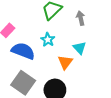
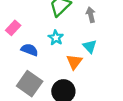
blue semicircle: (23, 51) -> (30, 50), size x0.7

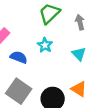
orange triangle: (74, 62) -> (79, 89), moved, turned -35

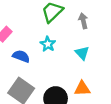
orange triangle: (79, 89) -> (82, 88), turned -35

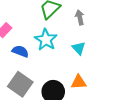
cyan star: (48, 44) -> (46, 40), size x1.5

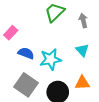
cyan star: (46, 40) -> (51, 59), moved, turned 30

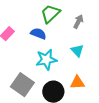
gray arrow: (83, 20) -> (78, 22), turned 40
blue semicircle: (26, 53) -> (38, 34), moved

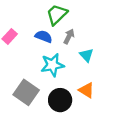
gray arrow: (78, 22) -> (69, 36), moved
orange triangle: (77, 83) -> (86, 90), turned 35

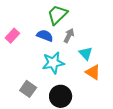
orange triangle: (86, 90) -> (93, 72), moved
gray square: (26, 92) -> (28, 89), size x0.7

